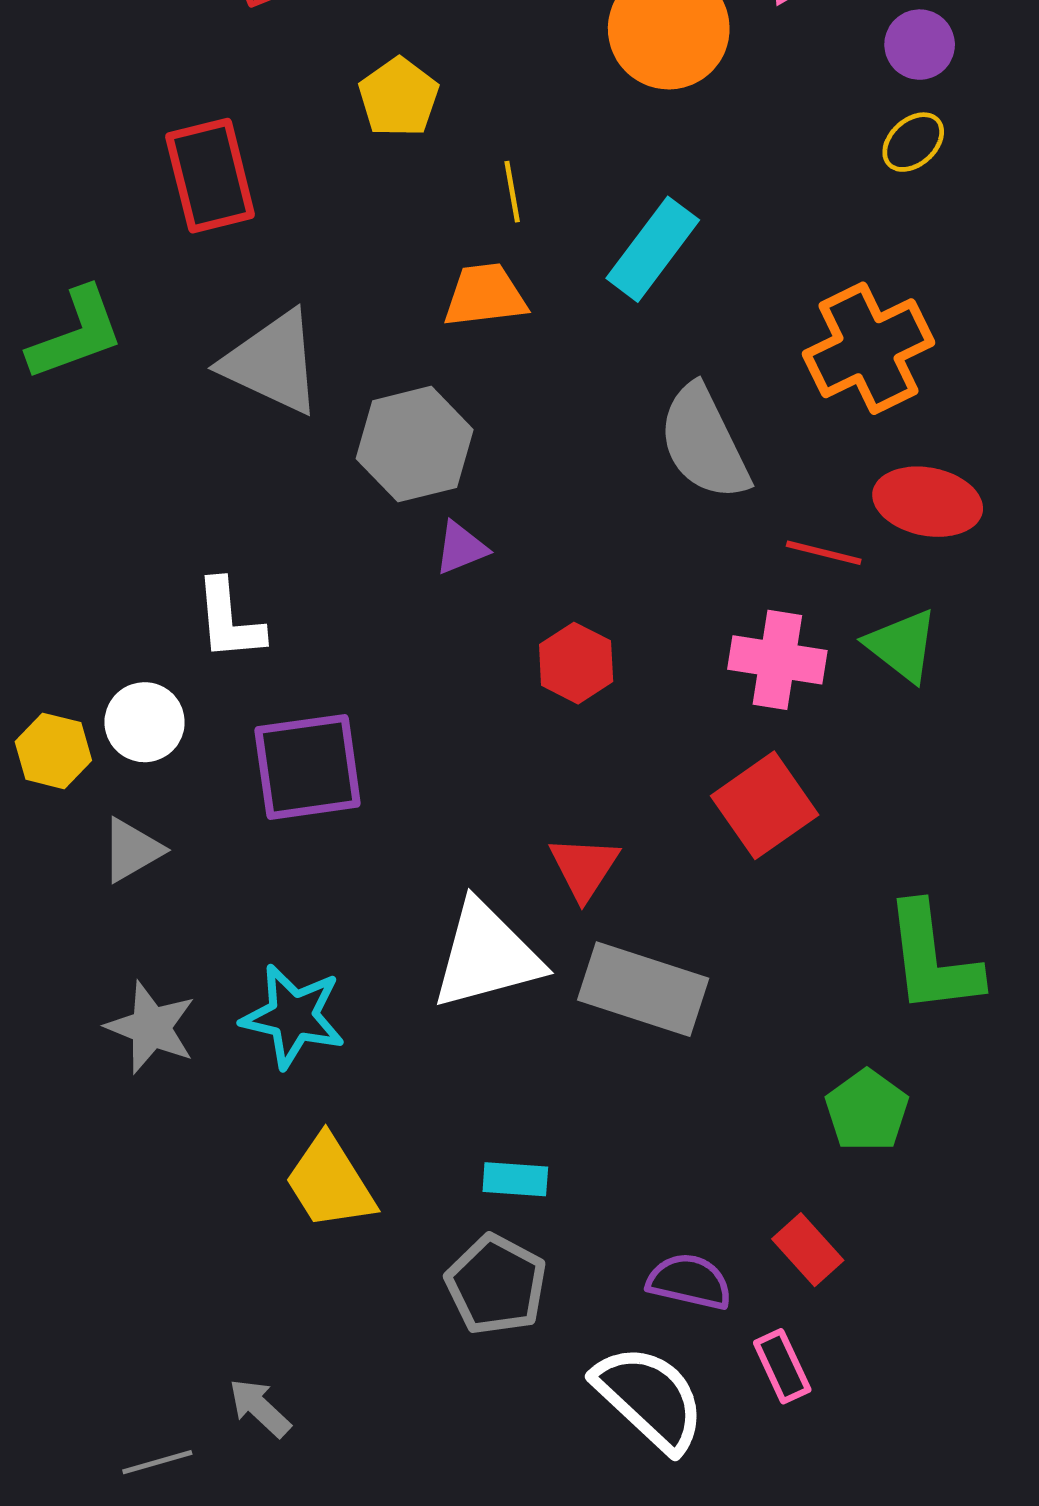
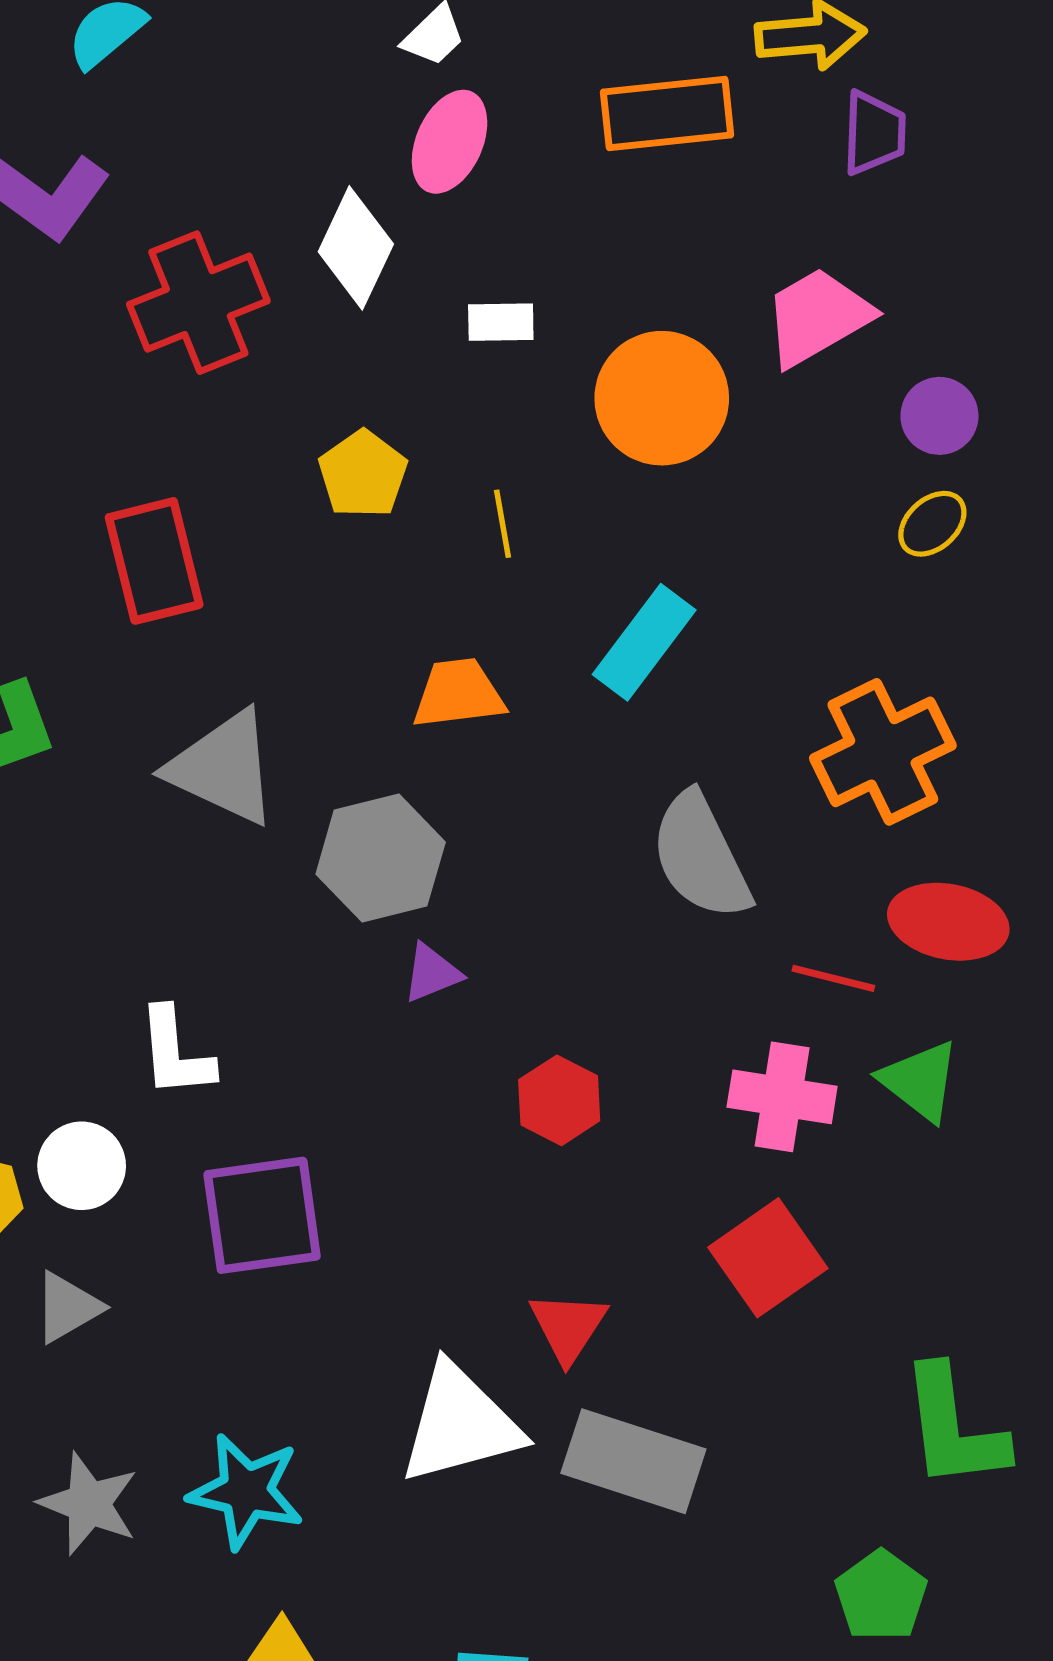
yellow line: (512, 192) -> (503, 524), moved

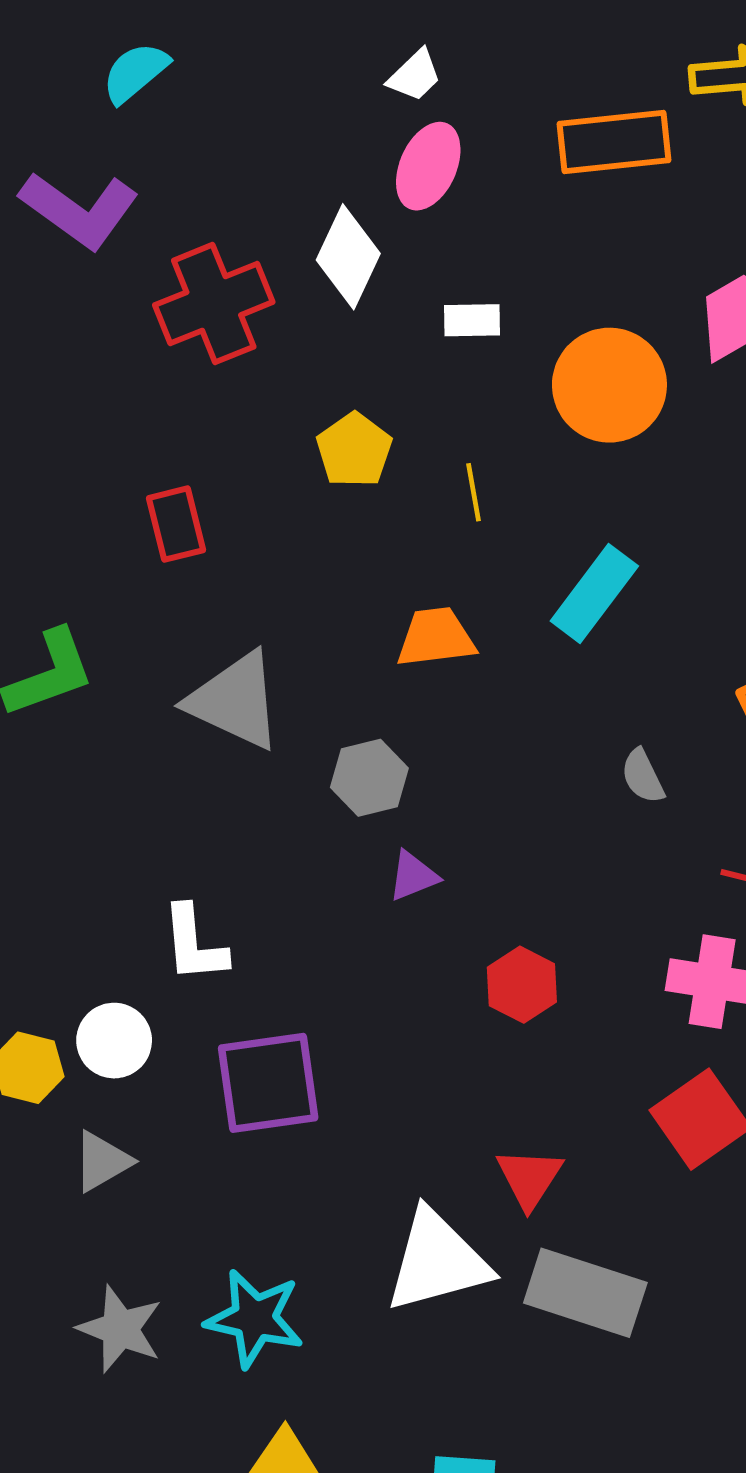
red rectangle: (154, 561) -> (176, 524), size x0.7
gray semicircle: (701, 856) -> (643, 776), size x0.5
gray hexagon: (381, 858) -> (369, 778), size x0.7

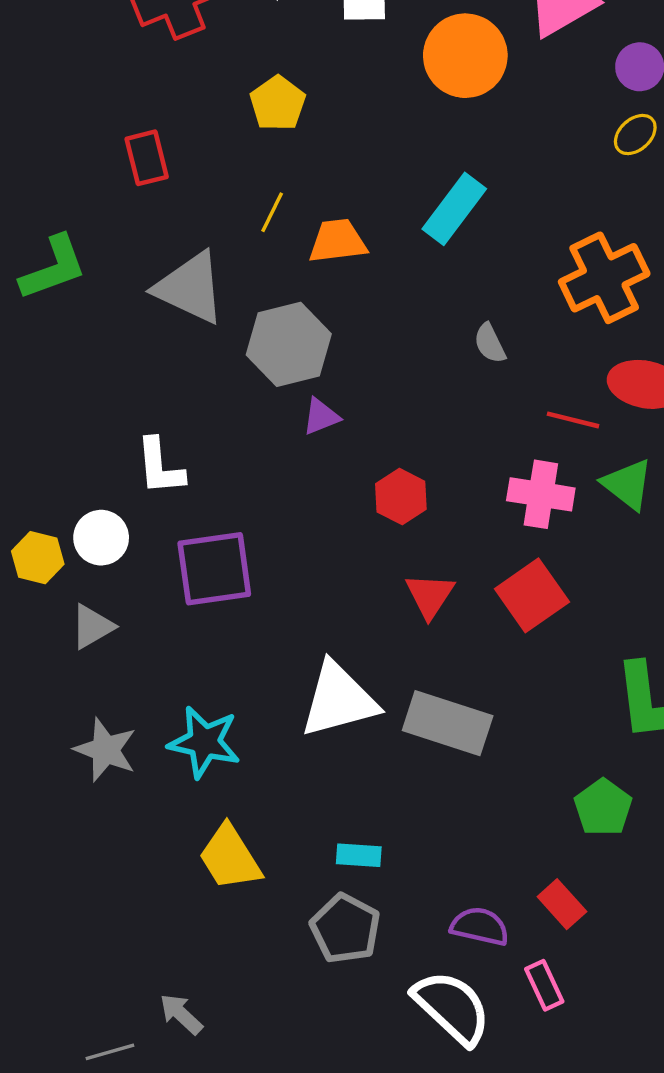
yellow line: (474, 492) -> (272, 212), moved, turned 36
gray hexagon: (369, 778) -> (289, 344), size x1.5
red triangle: (529, 1178) -> (430, 595), moved

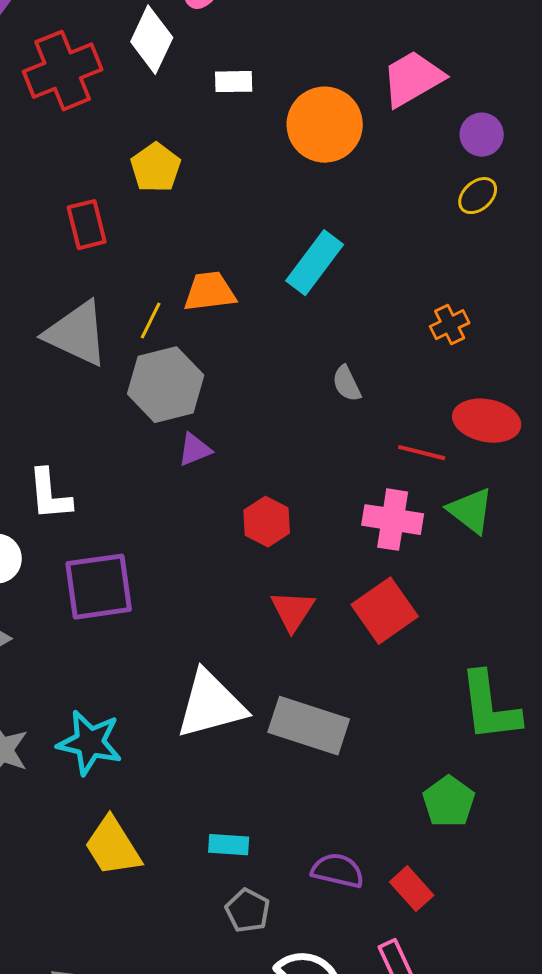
red rectangle: (147, 158) -> (87, 225), moved
yellow line: (272, 212) -> (151, 321), moved
orange cross: (604, 278) -> (450, 325), size x0.5
purple semicircle: (480, 926) -> (338, 871), moved
gray pentagon: (345, 929) -> (248, 911), moved, size x0.7

